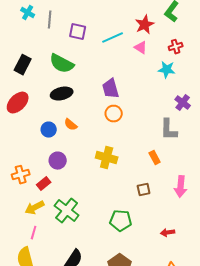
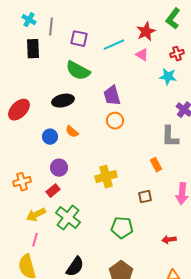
green semicircle: (62, 64) -> (78, 71), moved
black rectangle: (23, 65) -> (33, 49), moved, turned -30
yellow cross: (107, 158) -> (106, 177), moved, turned -30
red rectangle: (44, 184) -> (53, 191), moved

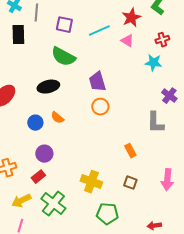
orange rectangle: (156, 165) -> (130, 151), moved
yellow cross: (106, 177) -> (91, 182), moved, turned 35
brown square: (145, 197) -> (130, 183), turned 32

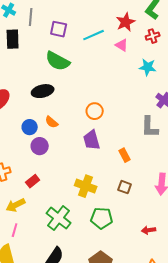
red cross: (162, 40) -> (153, 36), moved
purple trapezoid: (97, 82) -> (92, 140), moved
purple circle: (44, 154) -> (40, 146), moved
green cross: (53, 204) -> (59, 218), moved

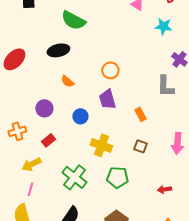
blue circle: (30, 127) -> (80, 116), moved
purple circle: (40, 146) -> (44, 108), moved

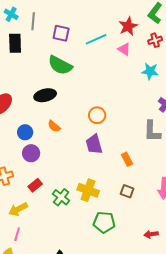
blue circle: (80, 116) -> (25, 132), moved
green cross: (74, 177) -> (61, 197), moved, size x0.7

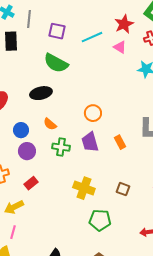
orange rectangle: (127, 159) -> (120, 142), moved
green cross: (61, 197) -> (61, 147), moved, turned -30

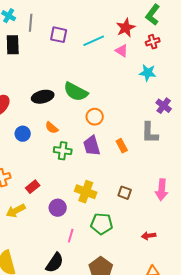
green semicircle: (56, 63) -> (76, 92), moved
purple circle: (27, 151) -> (58, 208), moved
pink line: (13, 232) -> (71, 236), moved

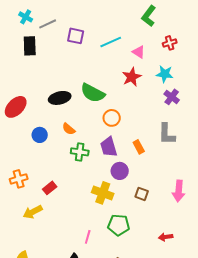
green L-shape: (153, 15) -> (149, 16), moved
gray line: (31, 23) -> (48, 24), turned 60
red star: (126, 28) -> (132, 77), moved
purple cross: (164, 106) -> (172, 97), moved
purple circle: (58, 208) -> (120, 171), moved

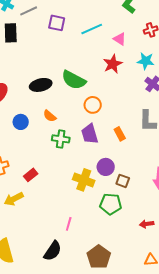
purple circle: (120, 171) -> (106, 167), moved
green pentagon: (119, 225) -> (111, 204), moved

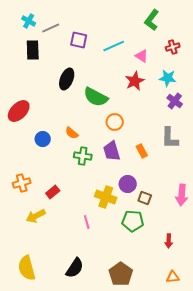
black ellipse: (41, 85) -> (67, 79), moved, turned -55
pink line: (69, 224) -> (87, 222), moved, turned -32
red arrow: (147, 224) -> (169, 241), turned -80

